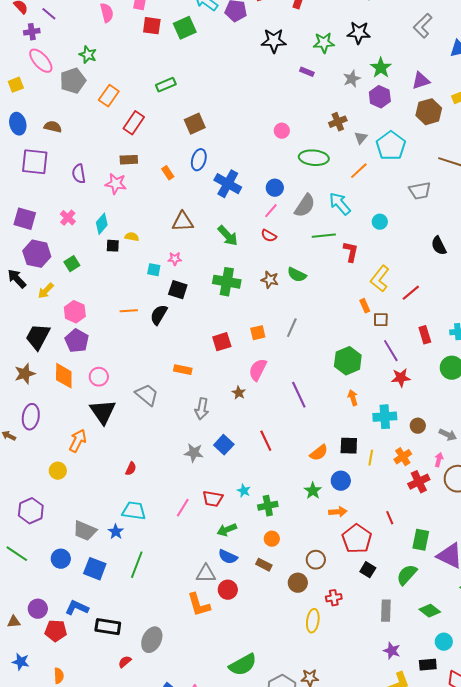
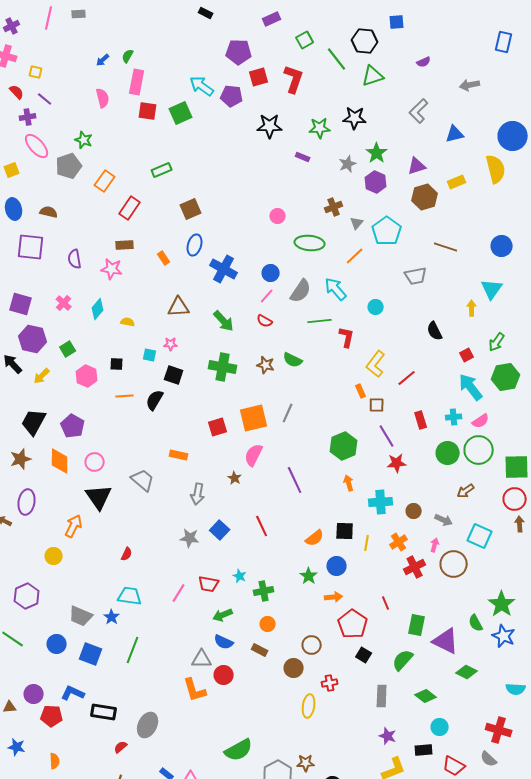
black square: (113, 246) -> (117, 364), moved
pink hexagon: (75, 312) -> (87, 376), moved
orange square: (258, 333) -> (254, 418), size x1.8

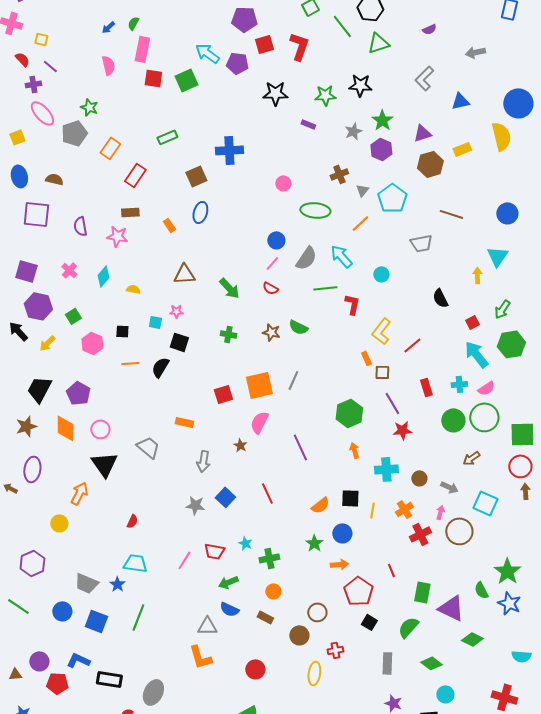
blue cross: (224, 269) -> (229, 150), moved, turned -32
green cross: (223, 367) -> (228, 334), size x0.6
red circle: (224, 675) -> (255, 669), moved

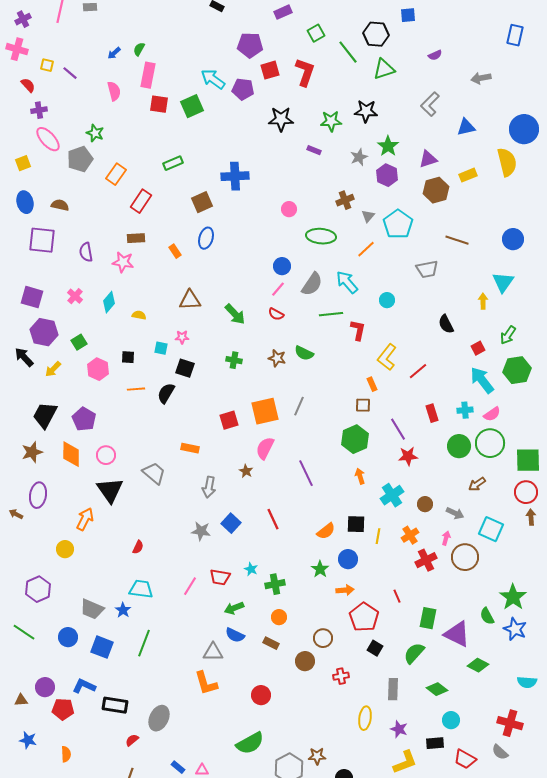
purple line: (50, 66) -> (70, 73), moved
brown square: (382, 372) -> (363, 405), moved
cyan cross: (386, 469) -> (392, 495), turned -30
yellow ellipse: (314, 673) -> (365, 718), moved

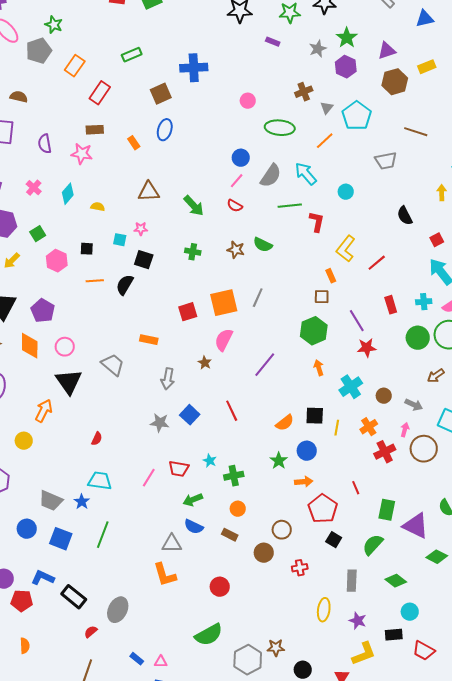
purple line: (306, 473) -> (265, 365), turned 64
black rectangle: (115, 705) -> (74, 597), turned 30

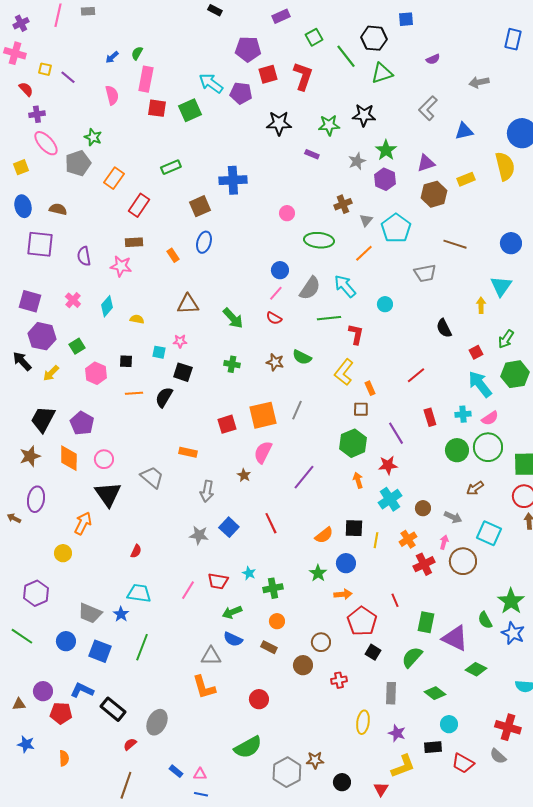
yellow L-shape: (346, 249) -> (344, 372), moved
red star: (367, 348) -> (388, 465), moved

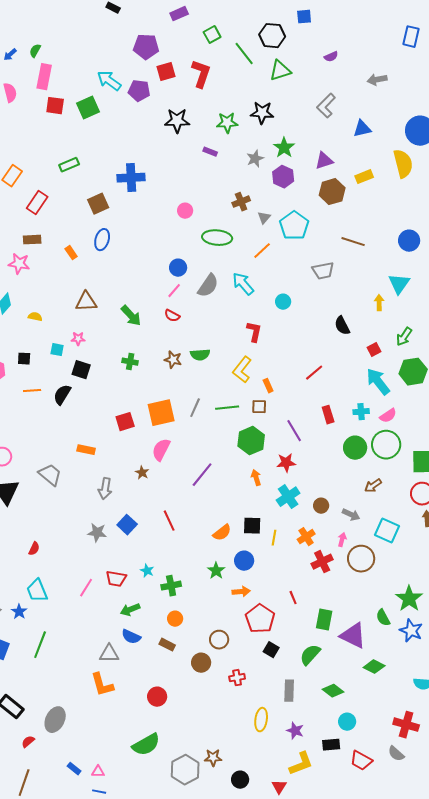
green line: (329, 318) -> (227, 408), moved
green semicircle: (302, 357) -> (200, 355), turned -30
cyan trapezoid: (139, 593) -> (37, 591), turned -120

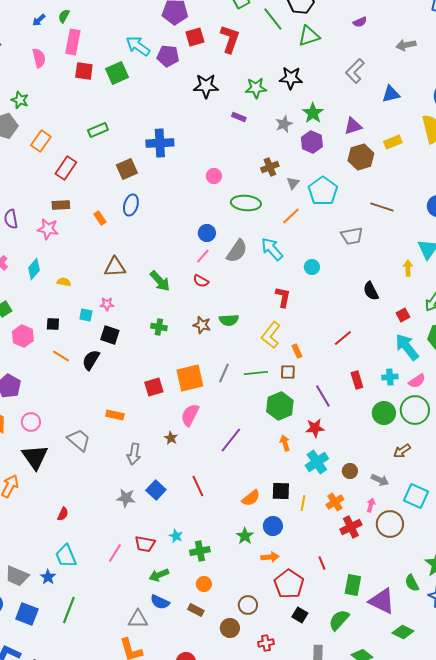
orange line: (32, 391) -> (61, 356), turned 36

